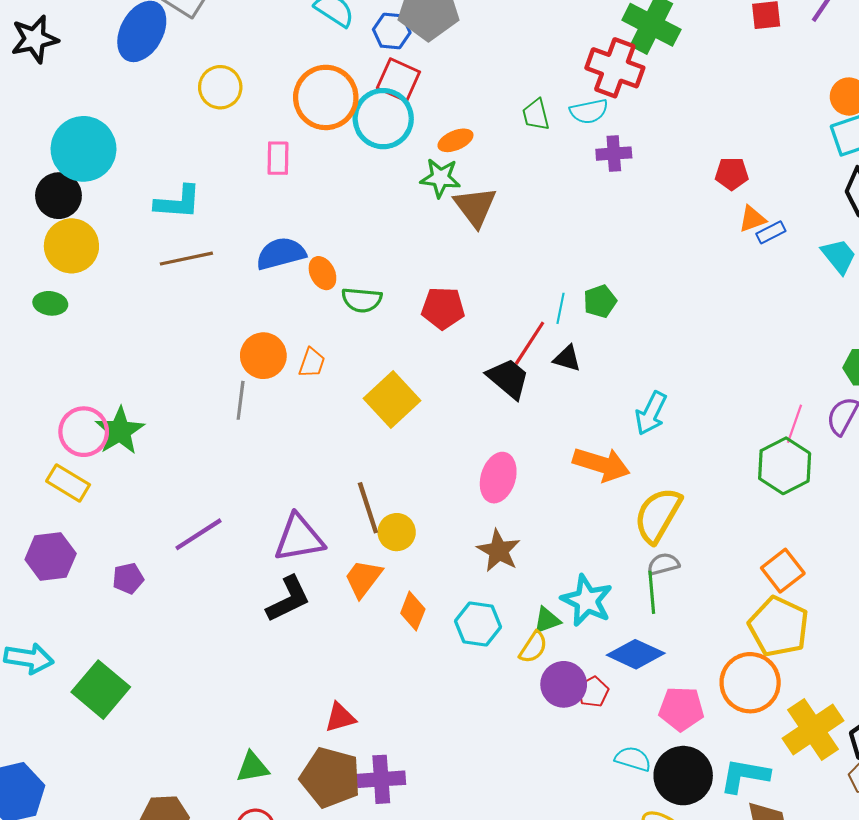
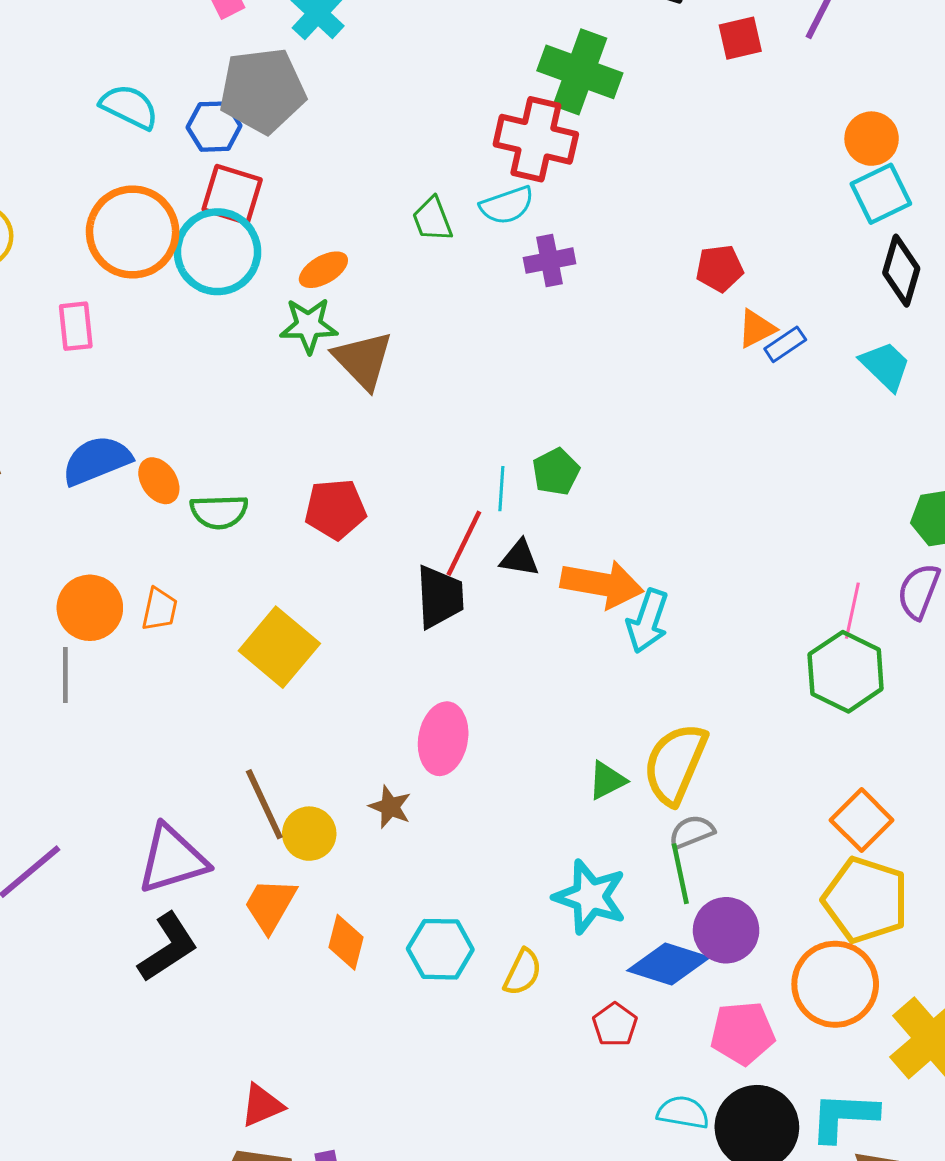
black trapezoid: (508, 378) -> (440, 597), turned 54
orange arrow: (601, 464) -> (602, 584), moved
brown star: (499, 551) -> (390, 807), moved, size x0.7
green triangle: (547, 620) -> (607, 780), moved
purple circle: (564, 684) -> (726, 930), moved

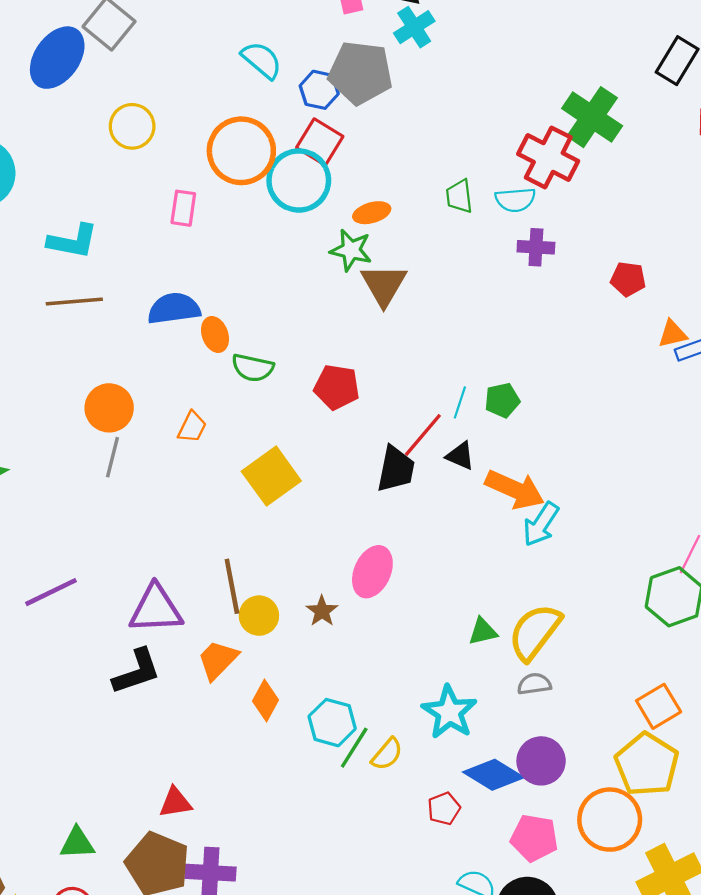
red pentagon: (720, 268) -> (628, 279), moved
orange circle: (90, 608) -> (109, 408), moved
green line: (680, 874) -> (354, 748), moved, turned 30

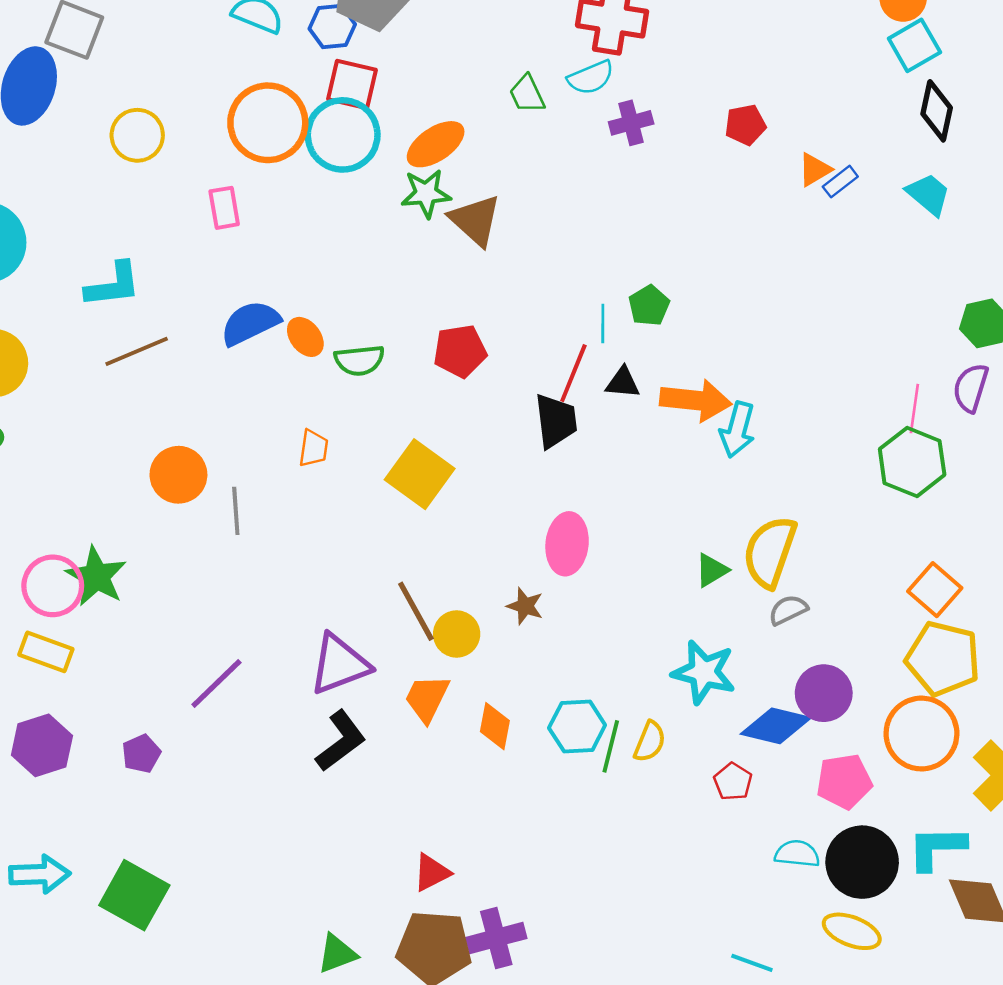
orange ellipse: (372, 213) -> (436, 144), size x1.4
orange circle: (109, 408) -> (178, 475), moved

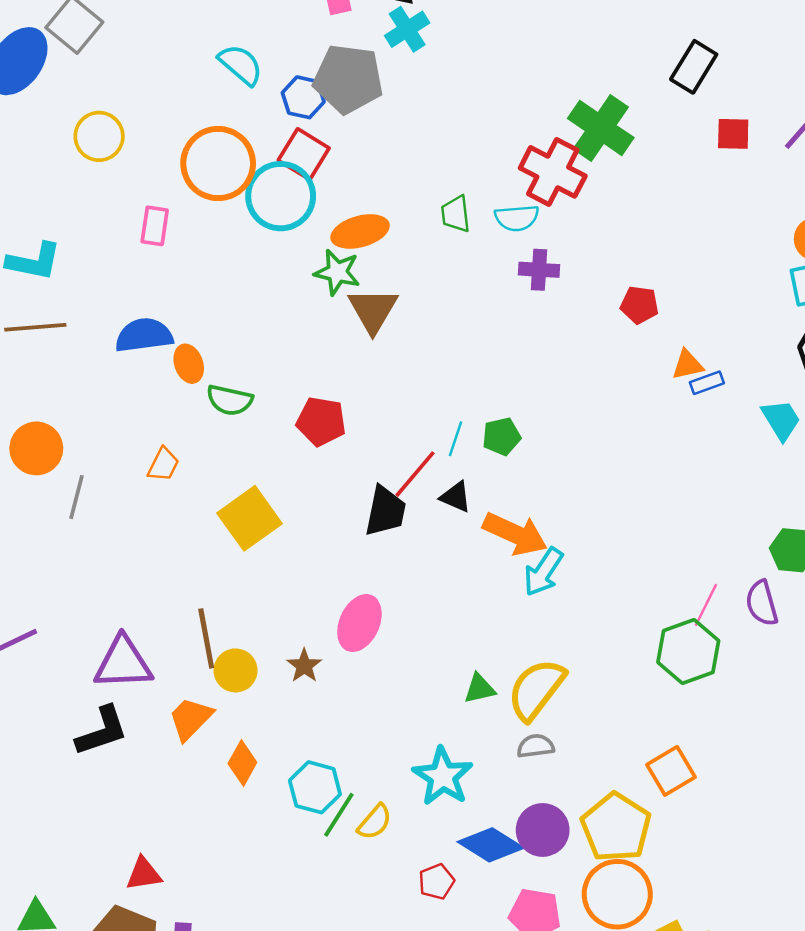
purple semicircle: (971, 388) -> (762, 603), turned -51
yellow pentagon: (943, 659) -> (616, 827), moved

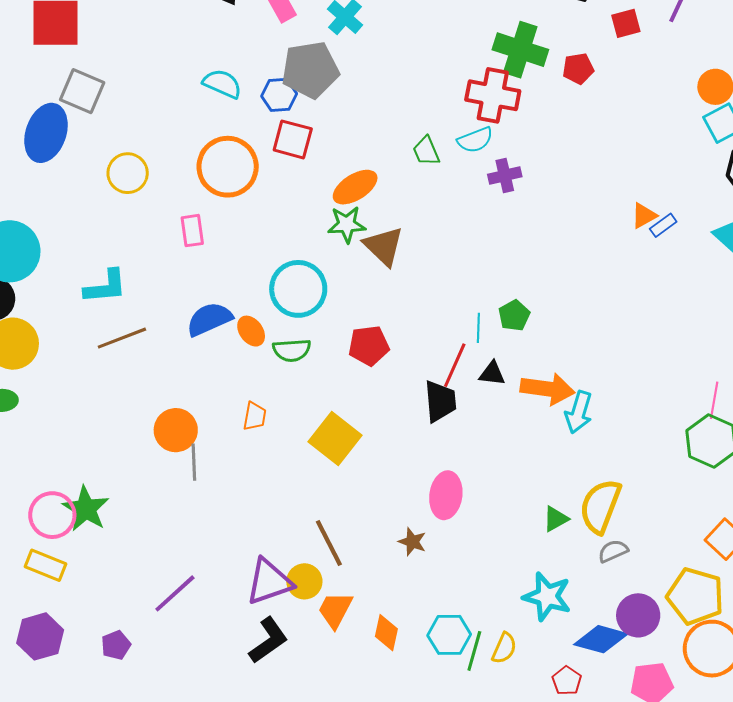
cyan circle: (281, 196) -> (298, 289), moved
red pentagon: (639, 305) -> (578, 69), moved
orange circle: (36, 448) -> (176, 430), moved
yellow circle: (235, 670) -> (304, 581), moved

